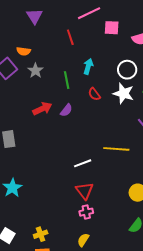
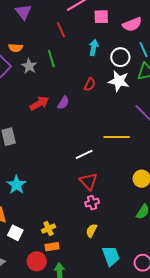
cyan arrow: (88, 66) -> (94, 48), moved
green line: (67, 80) -> (51, 59), moved
red semicircle: (94, 94) -> (90, 84), turned -112

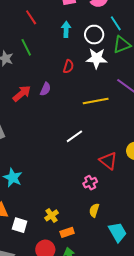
yellow line: (117, 137) -> (96, 101), moved
red triangle: (89, 181) -> (108, 161), moved
orange rectangle: (52, 247) -> (67, 232), moved

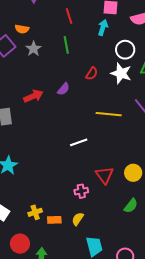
cyan arrow: (66, 29) -> (103, 28), moved
green line: (26, 47) -> (66, 45), moved
red arrow: (22, 93) -> (33, 96), moved
orange rectangle: (67, 232) -> (54, 220), moved

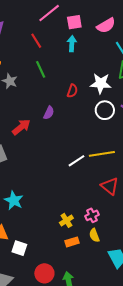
white circle: (125, 50) -> (105, 110), moved
yellow line: (109, 114) -> (102, 154), moved
pink cross: (81, 191) -> (92, 215), moved
yellow cross: (35, 212) -> (66, 220), moved
yellow semicircle: (78, 219) -> (94, 235), turned -40

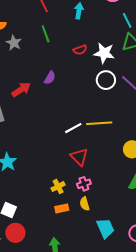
red semicircle: (72, 91) -> (80, 50), moved, turned 48
red triangle: (110, 186) -> (79, 157), moved
red circle: (44, 273) -> (15, 233), moved

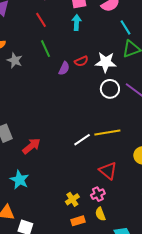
purple semicircle: (50, 78) -> (64, 68), moved
red arrow: (21, 90) -> (31, 146), moved
red triangle: (79, 157) -> (108, 171), moved

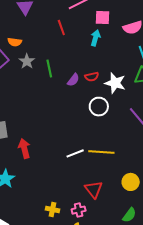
green line: (45, 49) -> (49, 68), moved
white circle: (110, 89) -> (99, 107), moved
red arrow: (31, 146) -> (24, 148), turned -78
yellow cross: (72, 199) -> (53, 209), turned 32

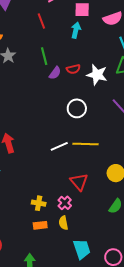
green line: (49, 68) -> (44, 56), moved
white circle: (99, 107) -> (77, 108), moved
pink cross: (79, 210) -> (65, 203), turned -32

